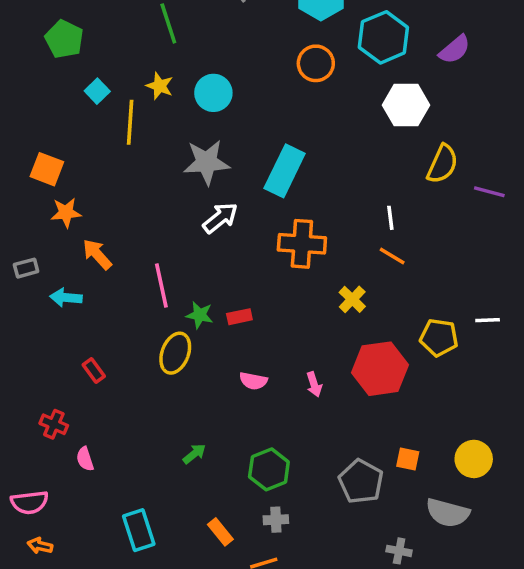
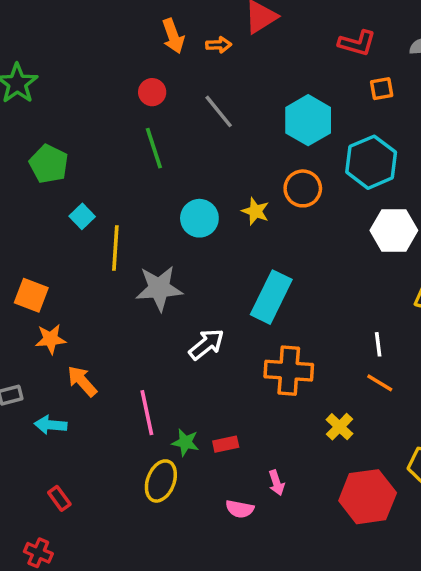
yellow star: (160, 86) -> (255, 211), moved
gray star: (206, 162) -> (159, 288), moved
red rectangle: (94, 370) -> (59, 498), moved
pink arrow: (314, 384) -> (276, 483), moved

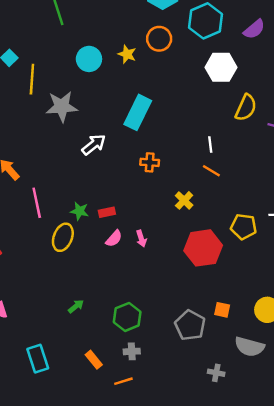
orange cross: (289, 371) -> (150, 162), size x0.6
pink line: (147, 413) -> (37, 203), moved
pink semicircle: (240, 509) -> (114, 238), moved, turned -60

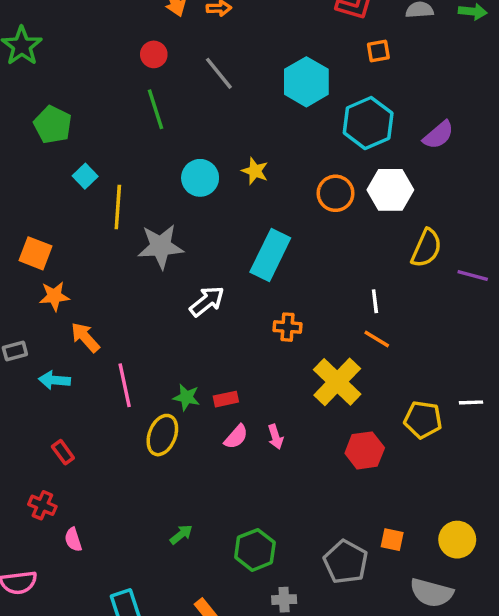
orange circle: (159, 39) -> (336, 193), moved
yellow cross: (184, 200) -> (337, 382), size x1.8
red hexagon: (203, 248) -> (365, 450), size x0.7
gray cross: (132, 351) -> (284, 600), moved

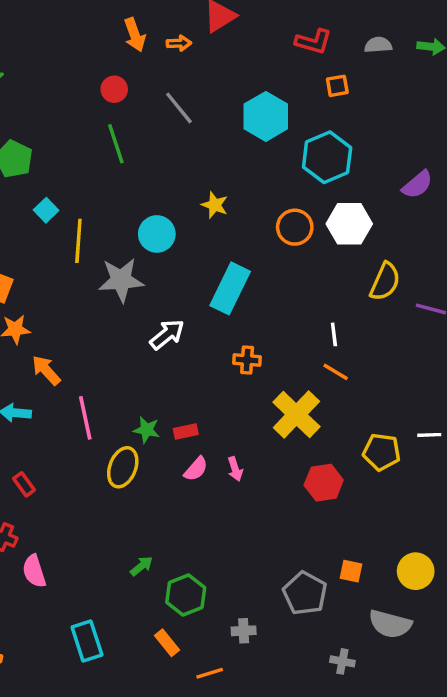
purple semicircle: (438, 135) -> (417, 185), moved
cyan circle: (200, 178) -> (157, 234), moved
pink semicircle: (73, 540) -> (34, 571), size x1.4
green hexagon: (255, 550) -> (186, 595), moved

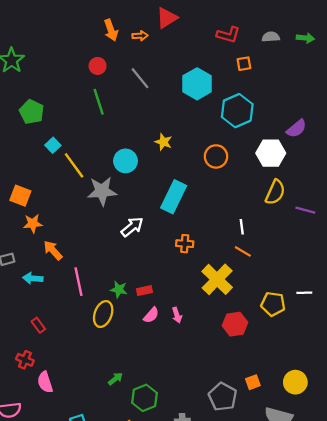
white hexagon: (349, 224) -> (271, 153), moved
yellow line: (78, 241) -> (74, 165), turned -40
orange square: (351, 571) -> (253, 382), turned -32

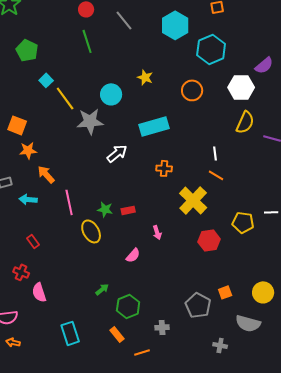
cyan rectangle: (174, 197) -> (154, 126), turned 48
yellow ellipse: (103, 314) -> (91, 231), turned -50
pink semicircle: (151, 315) -> (133, 255), moved

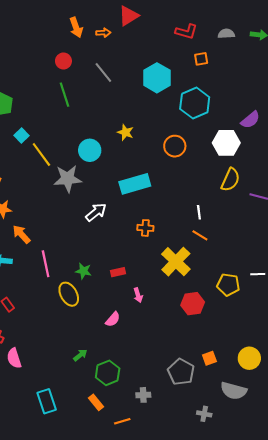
red rectangle: (128, 210) -> (118, 272), moved

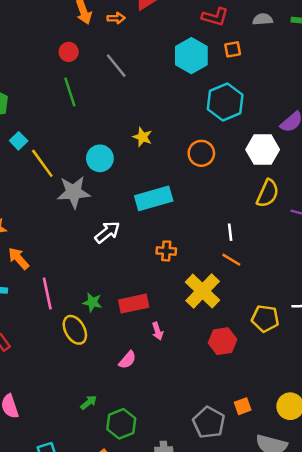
cyan hexagon: (157, 78) -> (191, 56), moved
red rectangle: (118, 272) -> (134, 304), size x1.6

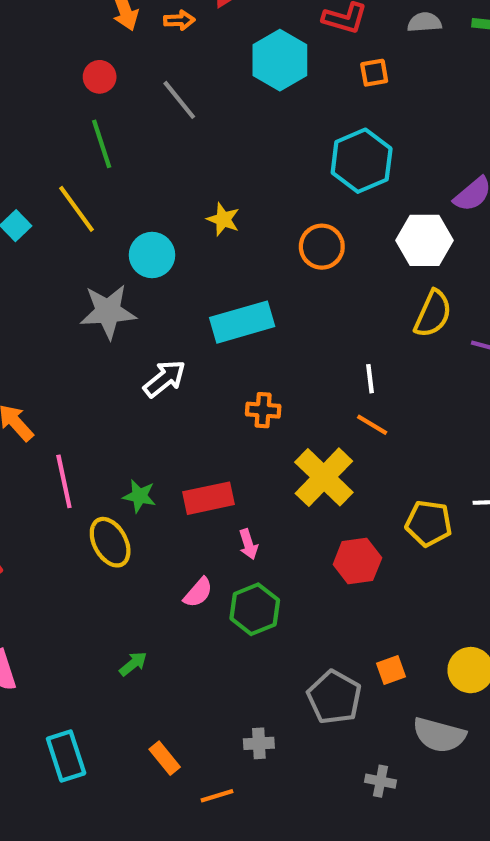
cyan hexagon: (191, 56) -> (280, 60), moved
yellow line: (42, 163) -> (77, 209), moved
green hexagon: (121, 424) -> (255, 609), moved

